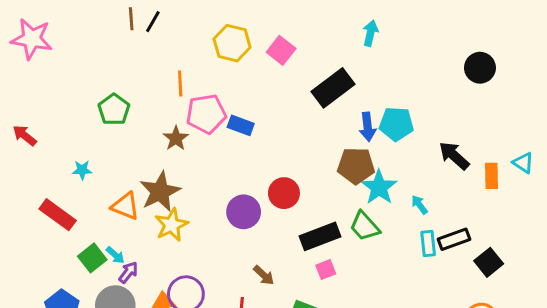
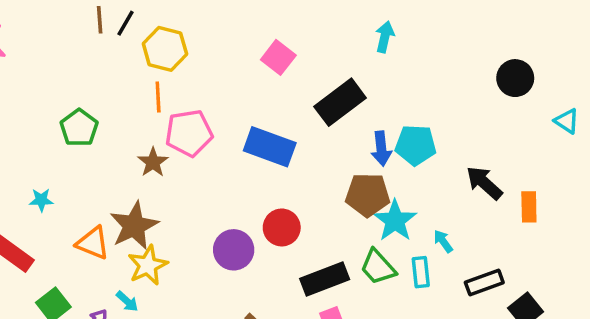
yellow hexagon: (232, 43) -> (165, 49), moved
blue rectangle: (241, 125) -> (270, 147), moved, size x1.6
cyan triangle: (523, 163) -> (567, 121), moved
cyan rectangle: (428, 244) -> (421, 272), moved
cyan arrow: (115, 255) -> (127, 301), moved

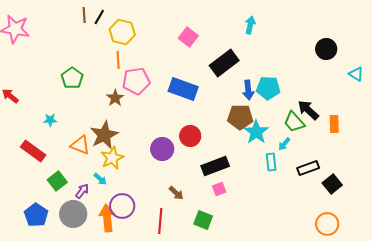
cyan arrow: (443, 241) -> (284, 144), turned -104
green trapezoid: (378, 267) -> (294, 122), moved

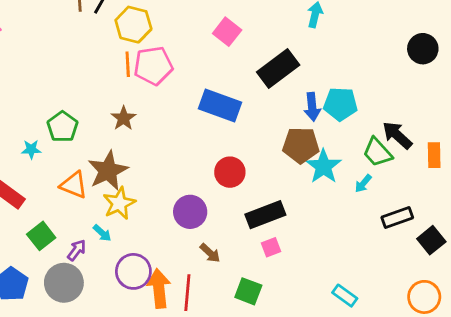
green pentagon: (72, 78) -> (62, 127), moved
pink pentagon: (136, 81) -> (153, 66), moved
purple circle: (162, 149) -> (190, 212), moved
cyan rectangle: (271, 162) -> (345, 296), moved, turned -48
orange arrow: (107, 218) -> (159, 288), moved

